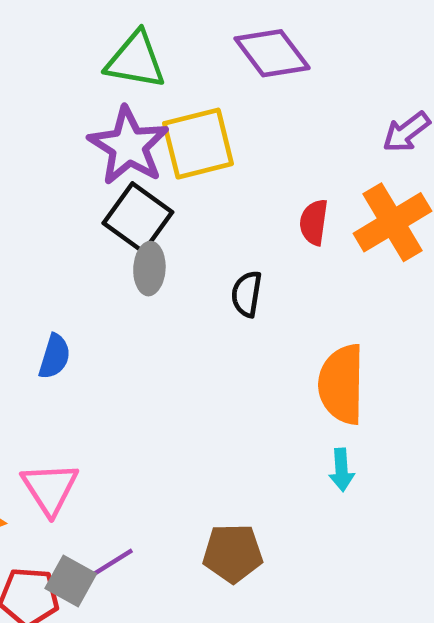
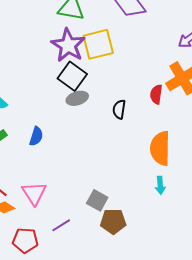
red semicircle: (314, 222) -> (156, 94), moved
gray ellipse: (149, 269) -> (77, 98), turned 70
gray square: (71, 581) -> (97, 200), moved

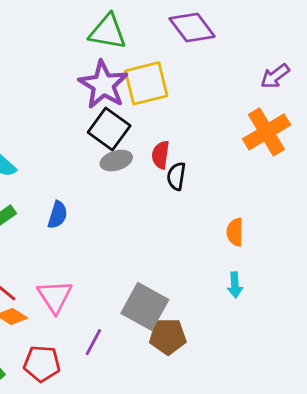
red semicircle: (156, 94) -> (161, 155), moved
orange semicircle: (160, 148) -> (235, 232), size x0.6
gray square: (97, 200) -> (145, 306), size x1.5
purple line: (61, 225) -> (93, 342), turned -30

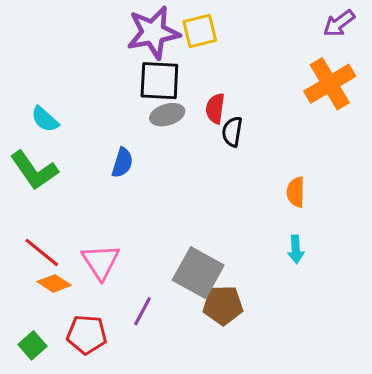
yellow square: (146, 83) -> (200, 31), size x0.7
purple star: (103, 85) -> (153, 33), turned 30
black square: (109, 129) -> (159, 81), turned -33
blue semicircle: (58, 215) -> (122, 163), moved

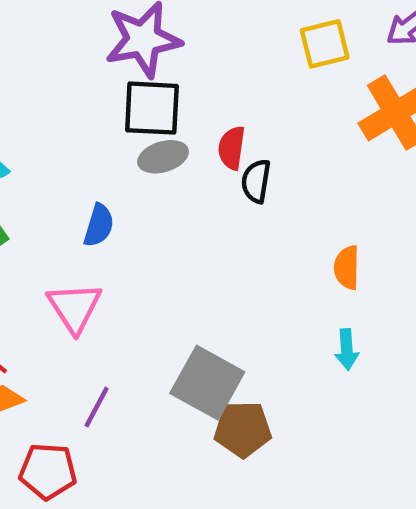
yellow square: (200, 31) -> (325, 44), moved
pink triangle: (101, 262) -> (74, 307), moved
purple line: (142, 311) -> (97, 407), moved

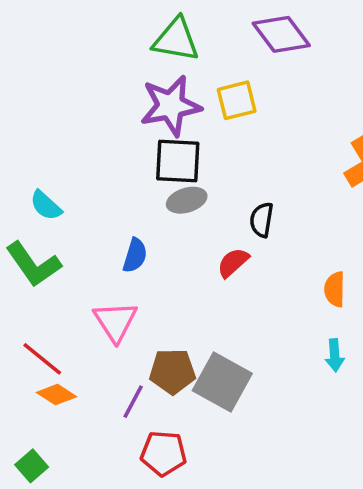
yellow square: (325, 44) -> (237, 100), moved
red semicircle: (232, 148) -> (233, 263), moved, turned 40
brown pentagon: (243, 429) -> (172, 371), moved
red pentagon: (48, 471) -> (163, 453), moved

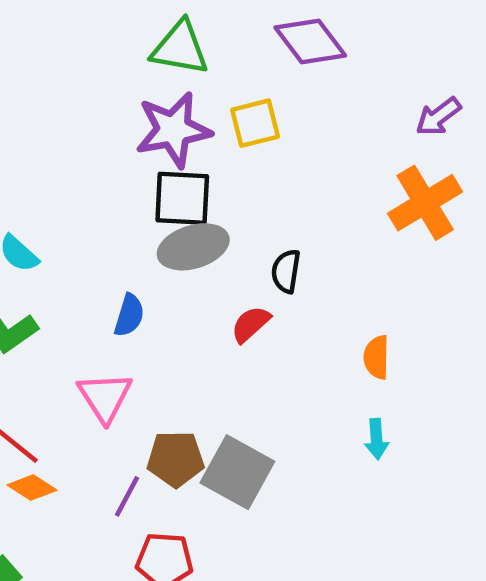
gray ellipse: (187, 200) -> (193, 247), size x1.4

